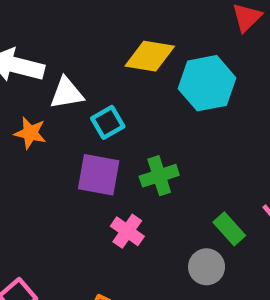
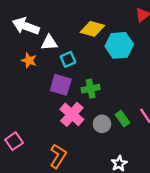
pink cross: (127, 231) -> (72, 114), size x1.5
gray circle: (207, 267) -> (102, 124), moved

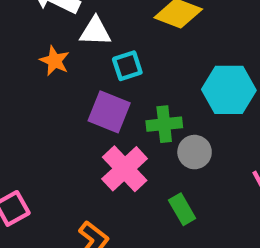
cyan hexagon: (119, 45) -> (229, 90), moved
green rectangle: (122, 119) -> (182, 209), moved
gray circle: (102, 124) -> (195, 152), moved

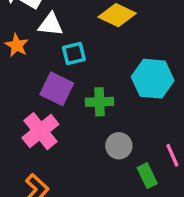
gray circle: (195, 152) -> (119, 146), moved
pink cross: (125, 169) -> (40, 131), moved
green rectangle: (182, 209) -> (147, 176), moved

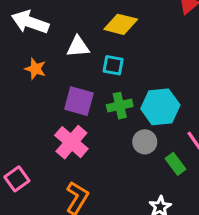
white triangle: (51, 24) -> (78, 47), moved
cyan square: (74, 54) -> (113, 65), moved, turned 35
cyan hexagon: (153, 79) -> (160, 107), moved

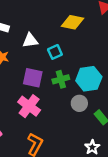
yellow diamond: (121, 24) -> (72, 22), moved
cyan square: (113, 65) -> (55, 52), turned -32

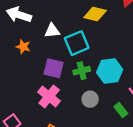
cyan square: (55, 52) -> (77, 43), size x1.6
gray circle: (79, 103) -> (90, 99), moved

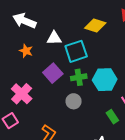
purple square: (54, 68) -> (53, 73), turned 30
pink cross: (49, 96) -> (22, 94), moved
gray circle: (90, 99) -> (74, 101), moved

